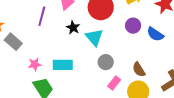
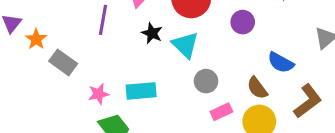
blue semicircle: (155, 34) -> (281, 63), moved
pink rectangle: (114, 83) -> (221, 112), turned 32

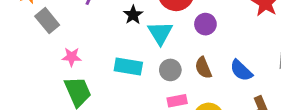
purple circle: (243, 22) -> (205, 24), moved
brown semicircle: (257, 88) -> (203, 68), moved
cyan rectangle: (141, 91) -> (128, 67), moved

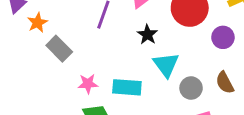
cyan triangle: (160, 33) -> (166, 65), moved
cyan rectangle: (128, 67) -> (127, 87), moved

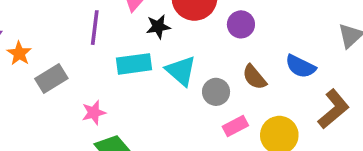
black star: (147, 35) -> (158, 27), moved, turned -30
gray rectangle: (59, 49) -> (51, 78), turned -65
cyan rectangle: (127, 87) -> (134, 64), moved

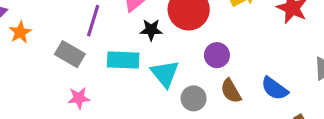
purple circle: (241, 24) -> (217, 55), moved
gray rectangle: (51, 78) -> (70, 54), moved, turned 52

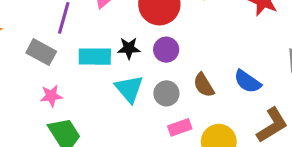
black star: (151, 30) -> (129, 48), moved
purple circle: (217, 55) -> (166, 50), moved
cyan triangle: (165, 74) -> (129, 89), moved

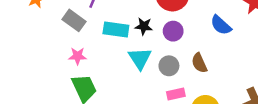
blue semicircle: (248, 81) -> (221, 25), moved

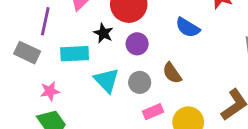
black star: (144, 26) -> (103, 33), moved, turned 30
pink star: (78, 56) -> (50, 91), moved

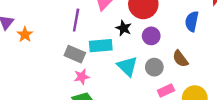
blue semicircle: (188, 28) -> (192, 21), turned 72
gray rectangle: (27, 53) -> (75, 54), moved

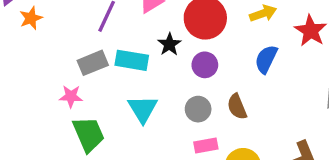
gray rectangle: (75, 54) -> (93, 63), turned -60
cyan triangle: (127, 66) -> (143, 109), moved
pink star: (82, 77) -> (71, 96), moved

